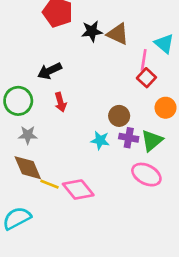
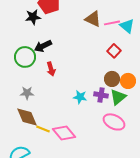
black star: (92, 31) -> (33, 17), moved
pink line: (144, 60) -> (112, 23), moved, turned 70
green circle: (18, 101) -> (25, 57), moved
orange circle: (166, 108) -> (128, 81), moved
brown circle: (119, 116) -> (112, 79), moved

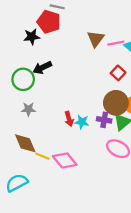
brown triangle: (93, 19) -> (96, 39), turned 42
red arrow: (51, 69) -> (69, 119), moved
brown circle: (112, 79) -> (116, 103), size x1.5
gray star: (27, 93) -> (28, 109), moved

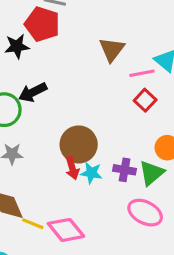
pink line: (116, 43) -> (142, 73), moved
brown circle: (116, 103) -> (79, 144), moved

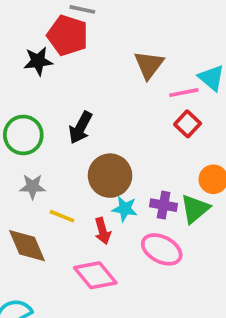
black arrow: (33, 92) -> (81, 128), moved, turned -36
red arrow: (72, 168) -> (103, 231), moved
pink ellipse: (145, 213) -> (162, 249), moved
yellow line: (33, 224) -> (62, 216), moved

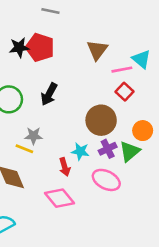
red pentagon: (68, 35) -> (40, 47), moved
brown circle: (110, 176) -> (101, 120), moved
gray star: (33, 187) -> (33, 136), moved
purple cross: (164, 205) -> (108, 149), turned -36
yellow line: (62, 216) -> (24, 149), moved

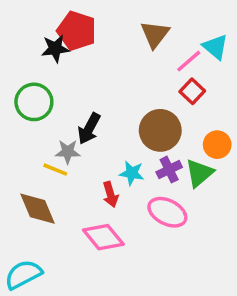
black star: (19, 47) -> (55, 49), moved
pink line: (122, 70) -> (189, 61), turned -30
black arrow: (49, 94) -> (89, 129), moved

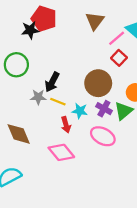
yellow line: (55, 170) -> (58, 102), moved
purple cross: (169, 170) -> (104, 109), turned -35

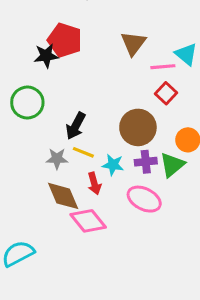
pink line: (117, 38) -> (163, 67), turned 36
gray star: (38, 97) -> (57, 159), moved
purple cross: (104, 109) -> (146, 162), turned -35
brown diamond: (19, 134) -> (63, 196), moved

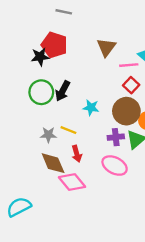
green circle: (27, 103) -> (41, 92), moved
black arrow: (76, 126) -> (63, 91), moved
brown circle: (138, 127) -> (126, 111), moved
cyan star: (113, 165) -> (91, 108), moved

